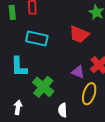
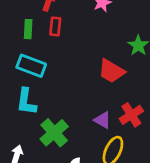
cyan rectangle: (37, 38) -> (31, 66), moved

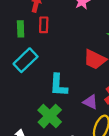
cyan rectangle: (31, 66) -> (26, 60), turned -60
cyan L-shape: (26, 102) -> (58, 85), moved

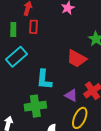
green cross: (50, 116) -> (35, 106), turned 35

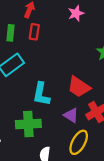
red trapezoid: (77, 59) -> (79, 87), moved

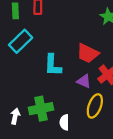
green cross: (28, 124) -> (41, 109), moved

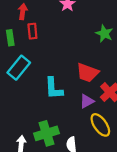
purple triangle: (84, 81) -> (87, 101), turned -48
yellow ellipse: (95, 106) -> (100, 125), turned -50

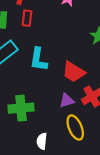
cyan L-shape: (54, 88) -> (39, 60), moved
green cross: (46, 133) -> (21, 108), moved

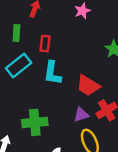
red rectangle: (27, 18) -> (45, 43), moved

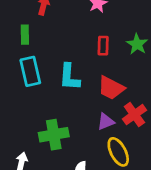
red rectangle: (45, 43) -> (103, 46), moved
cyan rectangle: (19, 66) -> (30, 71), turned -60

